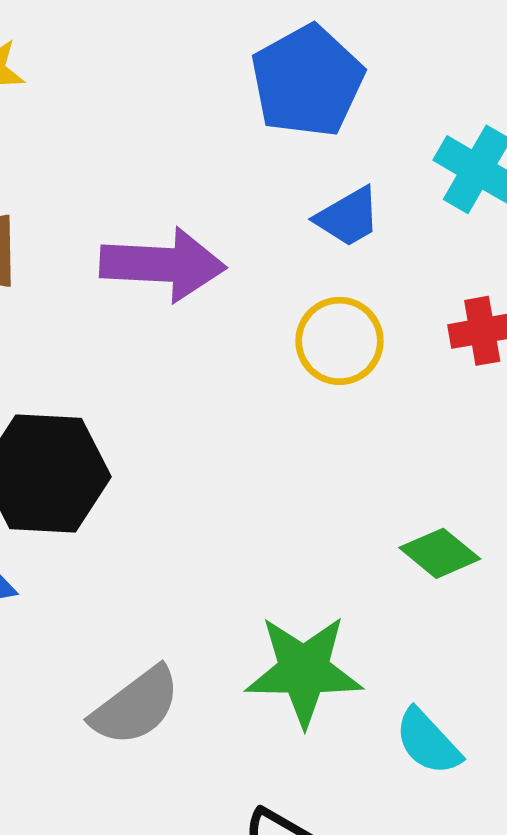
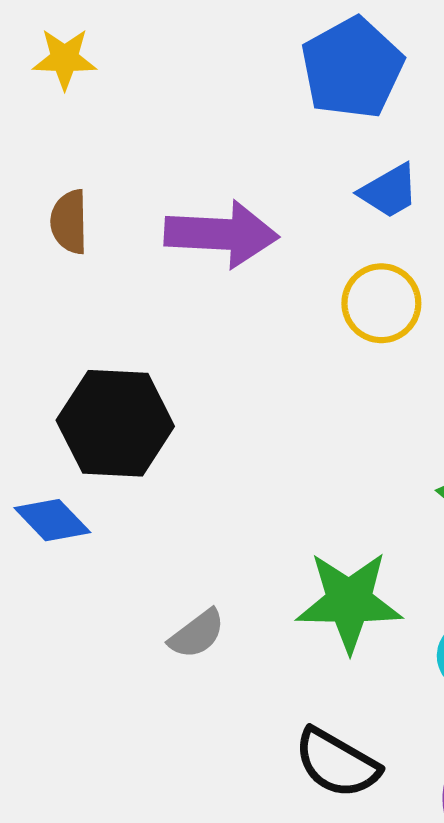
gray semicircle: (136, 706) -> (197, 634), size x0.7

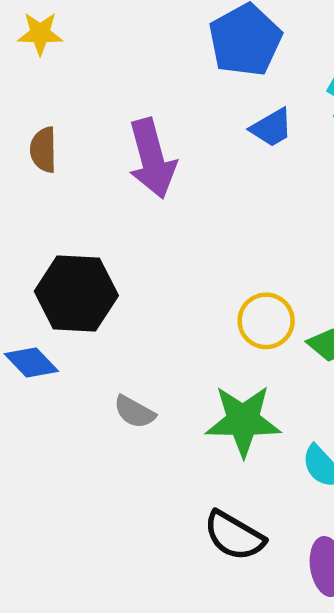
purple arrow: (221, 234) -> (152, 159), turned 72
yellow circle: (381, 303) -> (266, 321), moved
gray semicircle: (197, 634) -> (134, 412), moved, turned 66

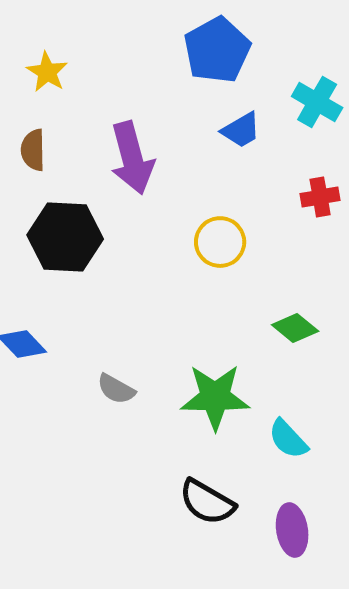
yellow star: (40, 33) -> (47, 72), moved, turned 30
black hexagon: (76, 293) -> (65, 237), moved
yellow circle: (266, 321) -> (220, 242), moved

